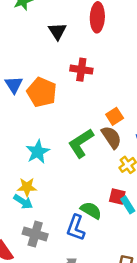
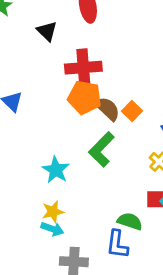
red cross: (81, 70) -> (83, 68), size x1.4
orange pentagon: (42, 92) -> (85, 97), moved
brown semicircle: (111, 137) -> (107, 109), moved

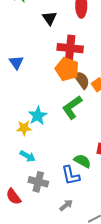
yellow star: (53, 212) -> (24, 128), moved
blue L-shape: (117, 244) -> (71, 175), turned -30

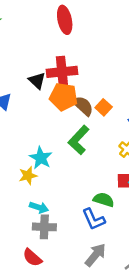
black triangle: (50, 18) -> (37, 81), moved
gray cross: (38, 182) -> (44, 227), moved
gray arrow: (66, 205) -> (95, 255), size x1.5

